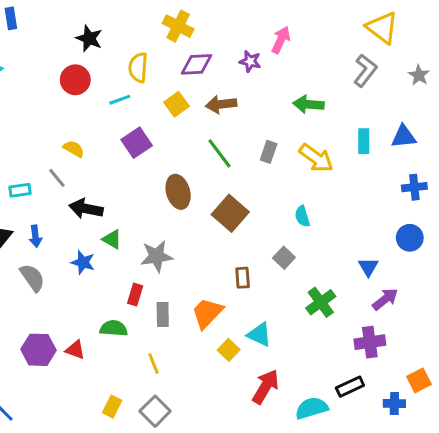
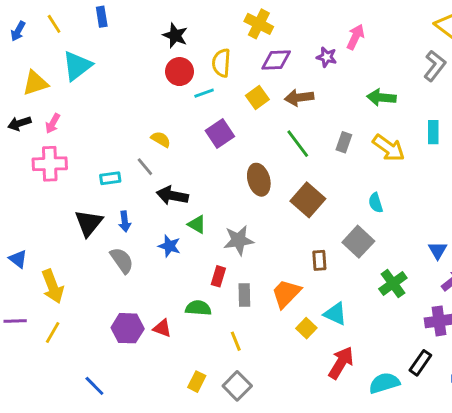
red circle: (75, 80) -> (179, 72), moved
gray square: (284, 258) -> (358, 242), size x1.5
black rectangle: (350, 387) -> (420, 363), turned -30

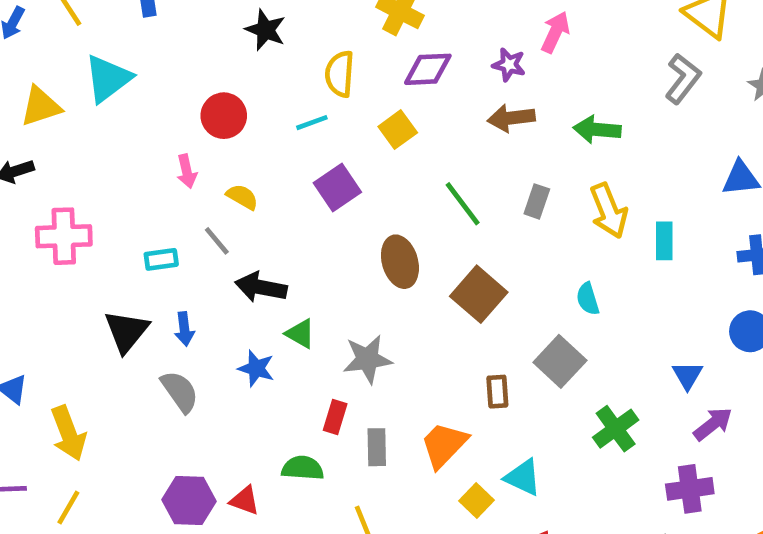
red circle: (179, 72) -> (224, 116), moved
brown arrow: (299, 97) -> (511, 118), moved
pink arrow: (53, 123) -> (187, 171), moved, turned -42
cyan rectangle: (433, 132) -> (664, 241), moved
yellow arrow: (389, 148) -> (609, 211), turned 32

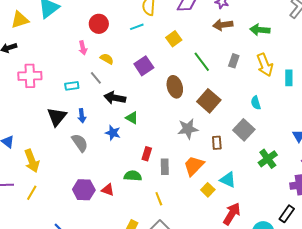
yellow square: (398, 130) -> (174, 39), moved
purple square: (337, 188) -> (144, 66), moved
gray star: (368, 359) -> (188, 129), moved

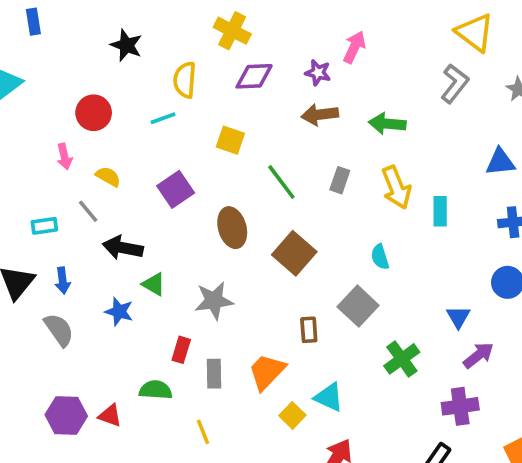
yellow square: (174, 39) -> (230, 140), turned -35
gray star: (188, 129) -> (214, 301), moved

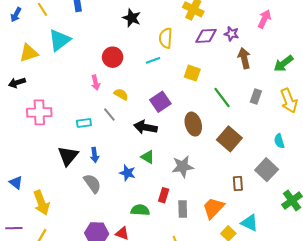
purple star: (318, 73) -> (231, 34), moved
brown arrow: (320, 115) -> (244, 58), turned 84
green arrow: (387, 124) -> (284, 64), turned -42
black arrow: (123, 248) -> (145, 127), moved
green semicircle: (156, 390) -> (140, 210), moved

